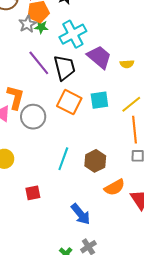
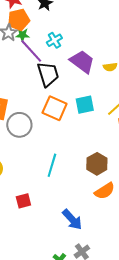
cyan cross: (73, 34) -> (54, 40), size x0.6
purple line: (39, 63) -> (31, 51), moved
brown hexagon: (95, 161) -> (97, 164), moved

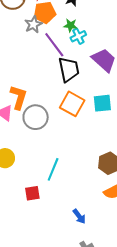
green star: (22, 35) -> (70, 25), moved
cyan line: (52, 165) -> (53, 169), moved
blue arrow: (72, 219) -> (79, 216), size x0.7

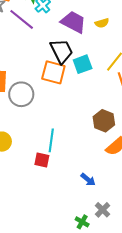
black trapezoid: (69, 69) -> (62, 51), moved
red square: (32, 193) -> (42, 160), moved, turned 35

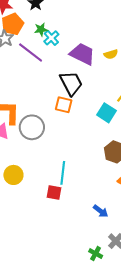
cyan square: (83, 64) -> (106, 113), moved, turned -36
orange square: (53, 72) -> (64, 105), size x0.7

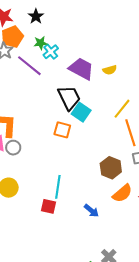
orange square: (64, 105) -> (62, 130), moved
cyan square: (106, 113) -> (81, 112), moved
gray circle: (32, 127) -> (13, 148), moved, size x0.6
blue arrow: (101, 211) -> (91, 211), moved

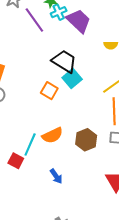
purple trapezoid: (81, 69) -> (79, 21), moved
black trapezoid: (69, 98) -> (64, 61), turned -48
orange semicircle: (122, 193) -> (52, 135), moved

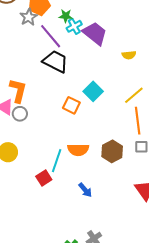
black trapezoid: (64, 61) -> (55, 61), moved
orange semicircle: (52, 135) -> (78, 150), turned 30
red square: (16, 161) -> (44, 178), turned 35

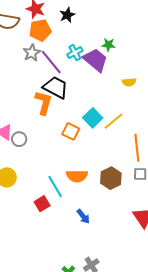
green star: (66, 16) -> (108, 45), moved
gray star: (29, 17) -> (32, 53), moved
orange L-shape: (18, 91) -> (44, 103), moved
yellow line: (134, 95) -> (113, 121), moved
cyan line: (57, 161) -> (55, 187), turned -50

